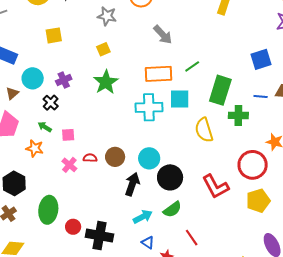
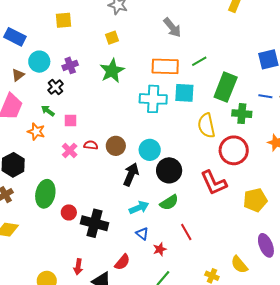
red circle: (253, 165) -> (234, 150), moved

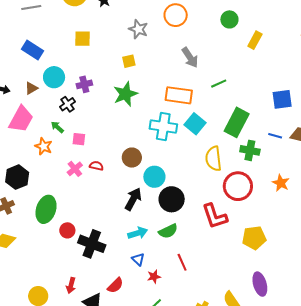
green line: (199, 61) -> (219, 84), moved
cyan square: (184, 93) -> (195, 124), turned 30
brown circle: (116, 146) -> (132, 158), moved

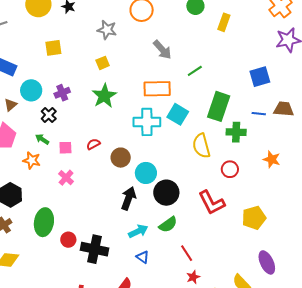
red semicircle: (96, 166) -> (93, 144), moved, turned -32
red circle: (238, 186) -> (230, 169), size x0.6
red star: (154, 277) -> (193, 277), moved

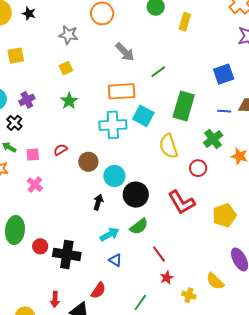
green star: (104, 96) -> (69, 101), size x0.7
green cross: (236, 132) -> (213, 139), moved, turned -36
black arrow: (128, 198) -> (98, 202), size x0.7

